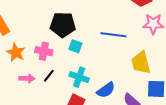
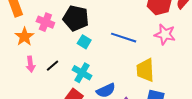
pink cross: (44, 51) -> (45, 22), moved
pink arrow: (27, 78) -> (31, 64), turned 70

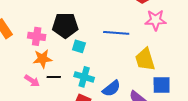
orange star: (24, 37) -> (42, 59), moved, turned -30
pink arrow: (31, 64) -> (32, 81), turned -35
black line: (52, 66) -> (54, 77), turned 56

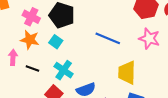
cyan square: (79, 46) -> (56, 42), moved
black line: (54, 77) -> (32, 68), moved
pink arrow: (32, 81) -> (13, 57), turned -140

